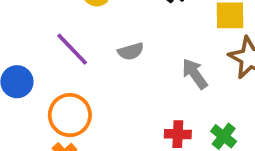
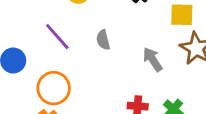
gray semicircle: (131, 51) -> (103, 40), turned 90

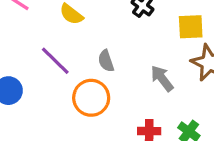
orange circle: (54, 88) -> (91, 98), moved

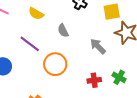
gray semicircle: (106, 61) -> (63, 31), moved

